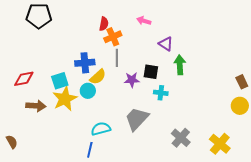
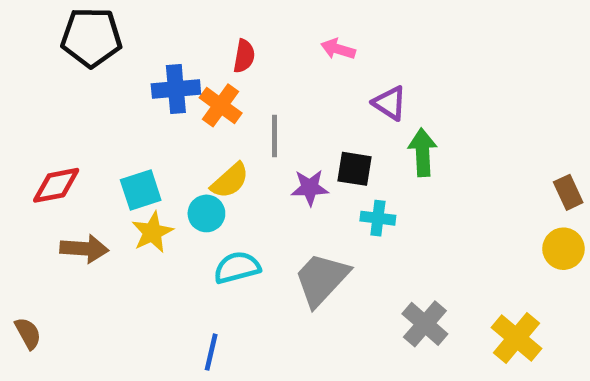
orange cross: (113, 37) -> (221, 105), moved, turned -30
blue cross: (85, 63) -> (176, 89), moved
yellow star: (65, 99) -> (152, 232), size x0.7
cyan semicircle: (101, 129) -> (237, 268), moved

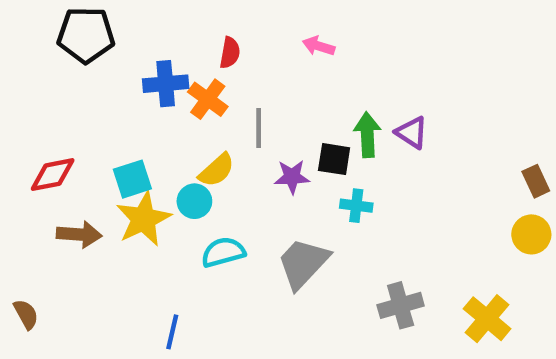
purple triangle: (390, 103) -> (412, 132), moved
green arrow: (423, 152) -> (367, 135), moved
yellow star: (152, 232) -> (143, 219), size x1.4
gray cross: (425, 324) -> (401, 305), turned 33
blue line: (211, 352) -> (172, 332), moved

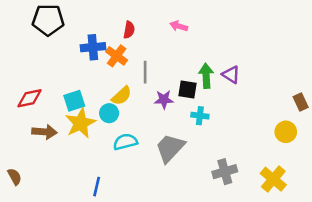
yellow circle: (531, 234) -> (286, 132), moved

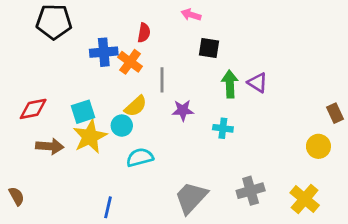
pink arrow: (179, 26) -> (191, 15), moved
black square: (187, 90) -> (209, 48), moved
gray trapezoid: (170, 148) -> (191, 198), moved

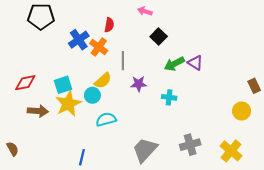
black square: (209, 48) -> (159, 36), turned 35
blue cross: (104, 52) -> (79, 40), turned -30
green arrow: (230, 84) -> (174, 64), turned -114

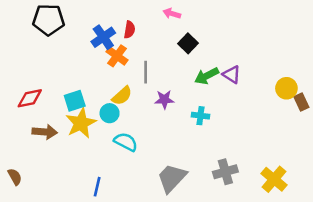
blue cross: (79, 40) -> (103, 37), moved
yellow circle: (242, 111) -> (286, 88), moved
cyan semicircle: (106, 119) -> (126, 142), turned 42

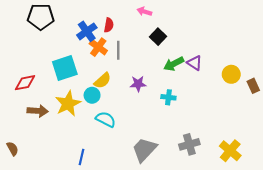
gray line: (146, 72) -> (118, 50), moved
yellow circle: (286, 88) -> (231, 74), moved
cyan square: (75, 101) -> (65, 68), moved, size x1.4

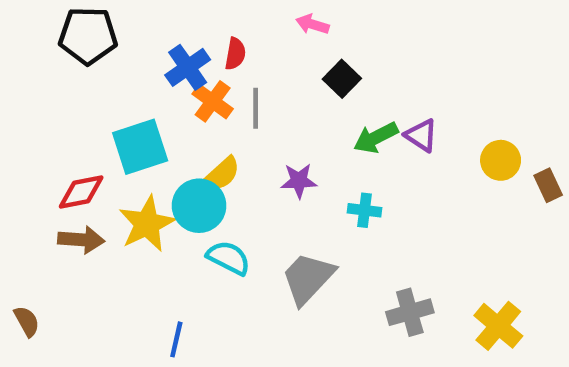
red diamond: (25, 83) -> (81, 192), moved
cyan circle: (92, 95) -> (199, 206), size x1.5
gray trapezoid: (144, 150) -> (308, 278), moved

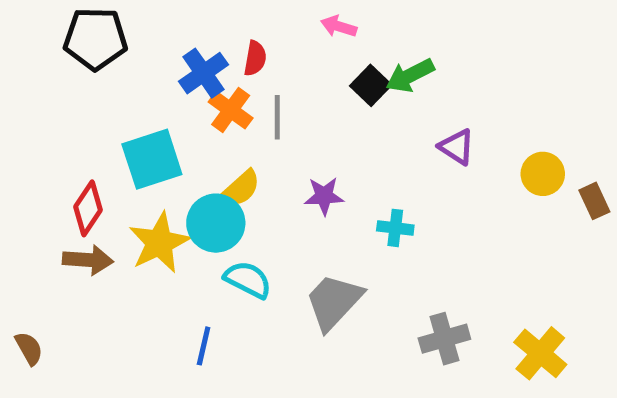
green arrow: (376, 138) -> (410, 76), moved
red diamond: (81, 192) -> (88, 208), turned -45
blue line: (176, 339) -> (204, 346), moved

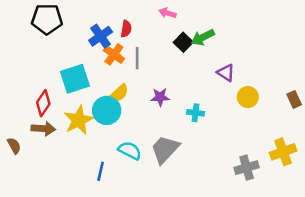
yellow circle: (543, 174) -> (248, 97), moved
cyan semicircle: (248, 280) -> (130, 151), moved
gray cross: (444, 339) -> (247, 168), moved
brown semicircle: (29, 348) -> (14, 146), moved
yellow cross: (540, 353) -> (283, 152), moved, turned 30

